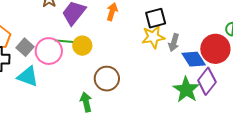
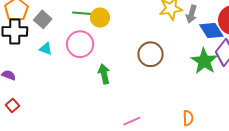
pink circle: (49, 51) -> (80, 44), moved
cyan triangle: (28, 76) -> (46, 49), size x0.6
brown circle: (107, 79) -> (151, 54), moved

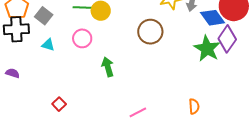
pink circle: (80, 44) -> (82, 38), size x0.7
brown circle: (151, 54) -> (150, 32), moved
red square: (12, 105) -> (59, 104), moved

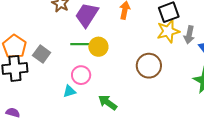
cyan triangle: (48, 45) -> (69, 91), moved, turned -32
green arrow: (108, 67) -> (108, 103), turned -36

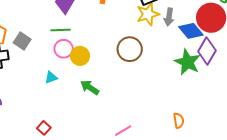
yellow circle: (98, 47) -> (80, 56), moved
pink circle: (81, 75) -> (64, 49), moved

